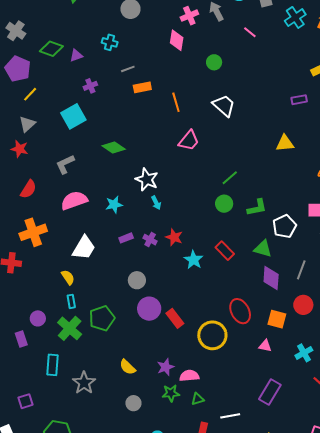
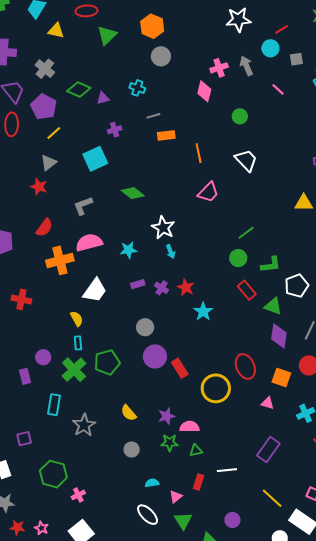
orange cross: (33, 232) -> (60, 260), moved
red rectangle: (225, 251) -> (247, 290), moved

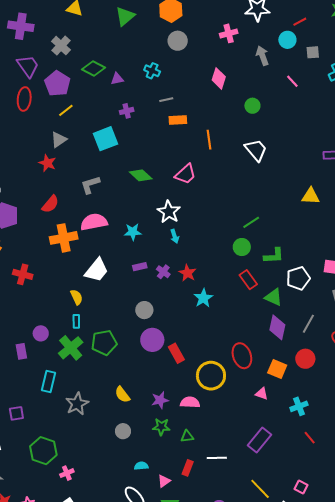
pink cross: (219, 68) -> (229, 33), moved
pink trapezoid: (208, 192) -> (186, 174), moved
pink semicircle: (189, 427) -> (190, 402), moved

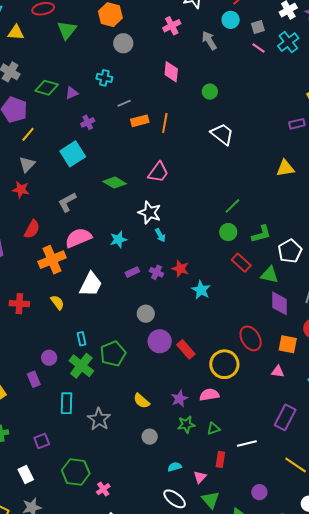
pink line: (292, 81) -> (258, 48), moved
orange line: (209, 140) -> (165, 123), moved, turned 30
yellow semicircle: (77, 297) -> (57, 302), moved

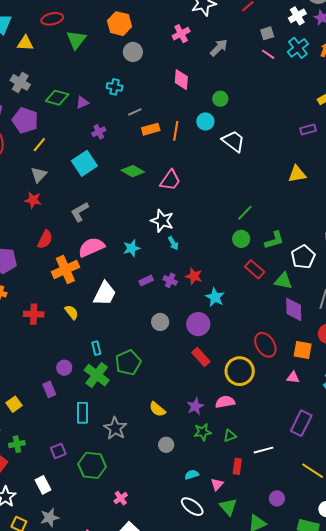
cyan circle: (231, 20) -> (205, 121), moved
gray arrow: (209, 41) -> (219, 48), turned 78
green diamond: (115, 183) -> (133, 171), moved
purple circle: (160, 341) -> (198, 324), moved
green hexagon: (76, 472) -> (92, 465), moved

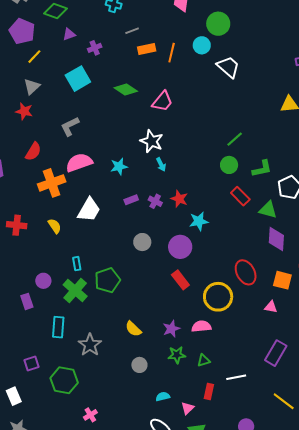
green circle: (220, 99) -> (218, 24), size x1.5
purple triangle: (82, 102) -> (69, 34), moved
cyan star: (215, 297) -> (199, 221), turned 30

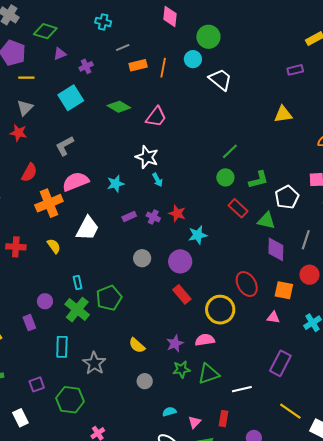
yellow line: (34, 57) -> (26, 78), turned 49
green triangle: (204, 360) -> (209, 374), size x1.6
red rectangle: (209, 392) -> (223, 419), moved

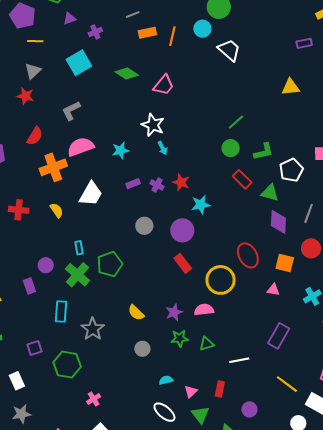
green triangle: (209, 374) -> (207, 344), size x0.7

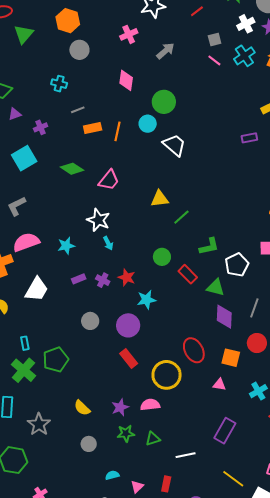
yellow triangle: (291, 87) -> (160, 199), moved
green circle: (231, 148) -> (162, 257), moved

